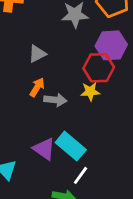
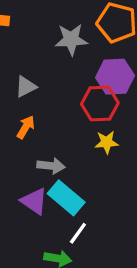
yellow star: (90, 91) -> (107, 142), moved
gray arrow: (55, 100) -> (51, 166), moved

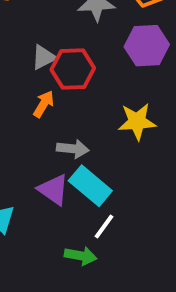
red hexagon: (100, 104) -> (73, 69), moved
yellow star: (107, 142) -> (137, 122), size x1.4

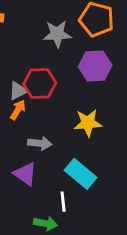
gray triangle: (44, 57) -> (18, 91), moved
cyan rectangle: (90, 186) -> (81, 174), moved
white line: (104, 227) -> (63, 202), turned -42

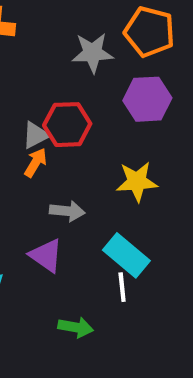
white line: (63, 202) -> (122, 287), moved

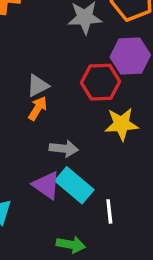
red hexagon: (67, 125) -> (101, 82), moved
cyan rectangle: (126, 255) -> (74, 185), moved

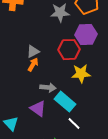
cyan rectangle: (74, 185) -> (65, 102), moved
white line: (109, 211) -> (74, 124), turned -40

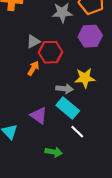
red hexagon: (69, 50) -> (50, 52), moved
gray triangle: (33, 52) -> (33, 41), moved
gray arrow: (48, 88) -> (64, 89), moved

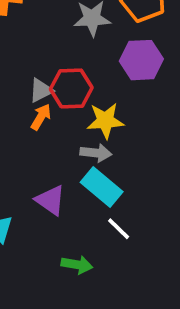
gray triangle: (33, 41) -> (41, 90), moved
yellow star: (85, 78) -> (105, 121), moved

